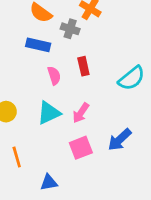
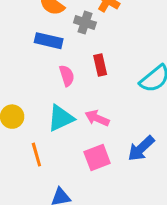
pink arrow: (81, 113) -> (97, 118), turned 80
orange line: (17, 157) -> (36, 155), moved

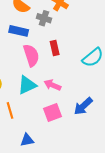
pink semicircle: (67, 76) -> (31, 55), size x1.5

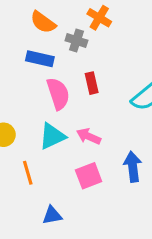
blue arrow: (83, 106) -> (133, 167), turned 126

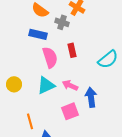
blue arrow: (133, 167) -> (91, 97), moved
orange line: (28, 173) -> (30, 121), moved

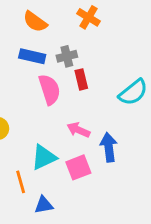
gray cross: (62, 22) -> (67, 56), moved, turned -32
cyan triangle: (46, 85) -> (44, 157), moved

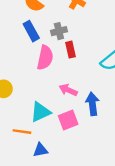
blue rectangle: (32, 56) -> (31, 31), turned 48
pink semicircle: (50, 89) -> (45, 58), turned 30
orange line: (21, 182) -> (22, 132), turned -66

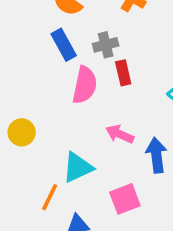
pink square: (68, 120) -> (125, 199), moved
orange line: (22, 132) -> (50, 197), turned -72

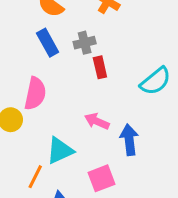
pink semicircle: (85, 85) -> (35, 94), moved

